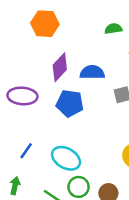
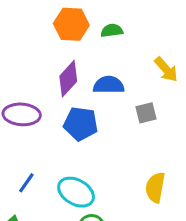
orange hexagon: (45, 24) -> (71, 24), moved
green semicircle: (113, 29) -> (112, 31), moved

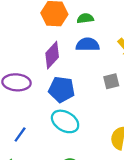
blue semicircle: (109, 85) -> (88, 44), moved
cyan ellipse: (76, 192) -> (65, 121), moved

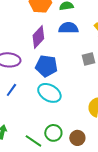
blue line: (20, 135) -> (11, 90), moved

